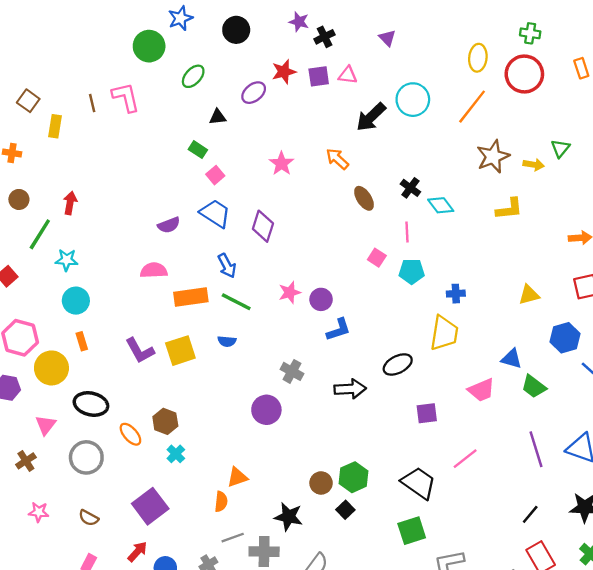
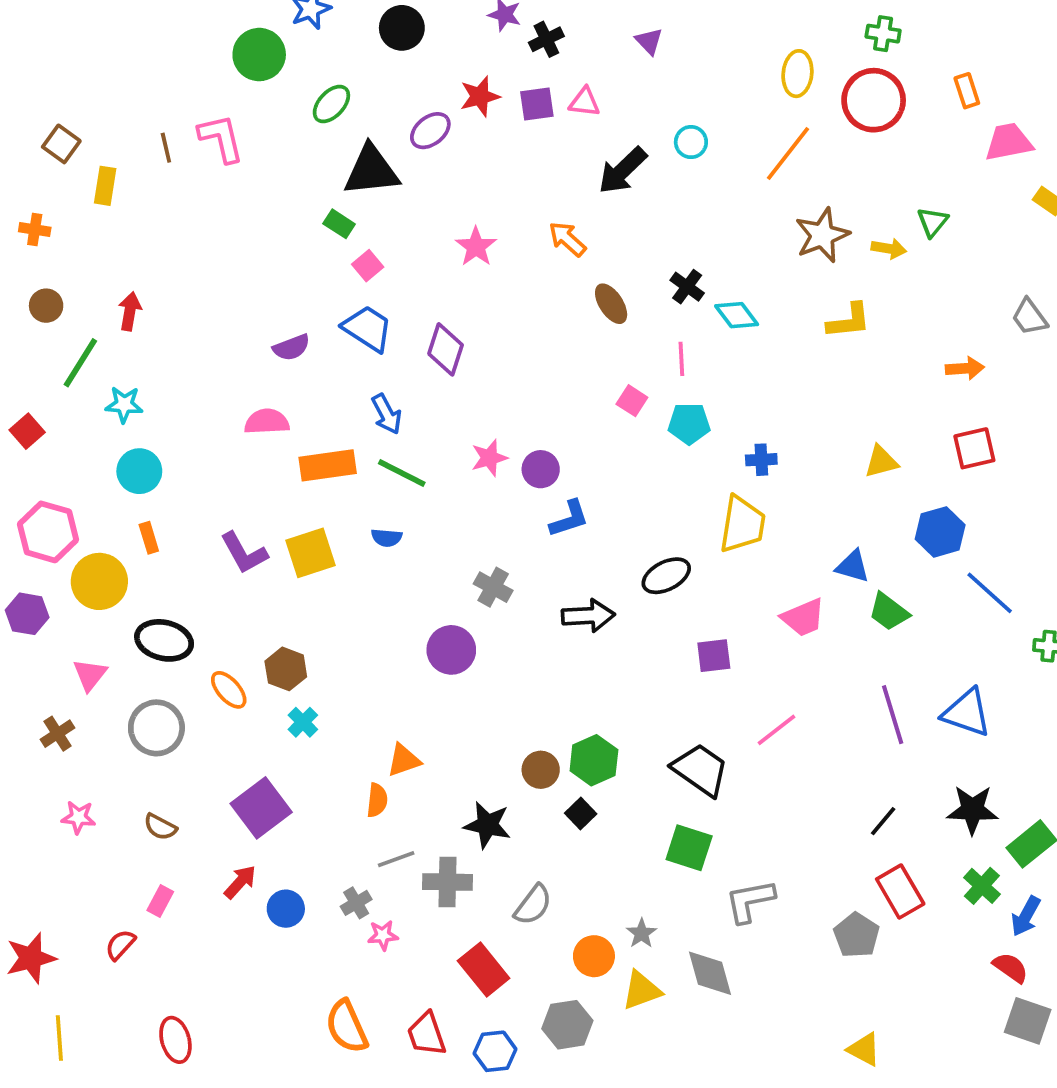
cyan circle: (413, 100) -> (691, 142), size x0.6
black triangle: (218, 117) -> (371, 171), size x2.0
green square: (412, 531) -> (689, 848), turned 36

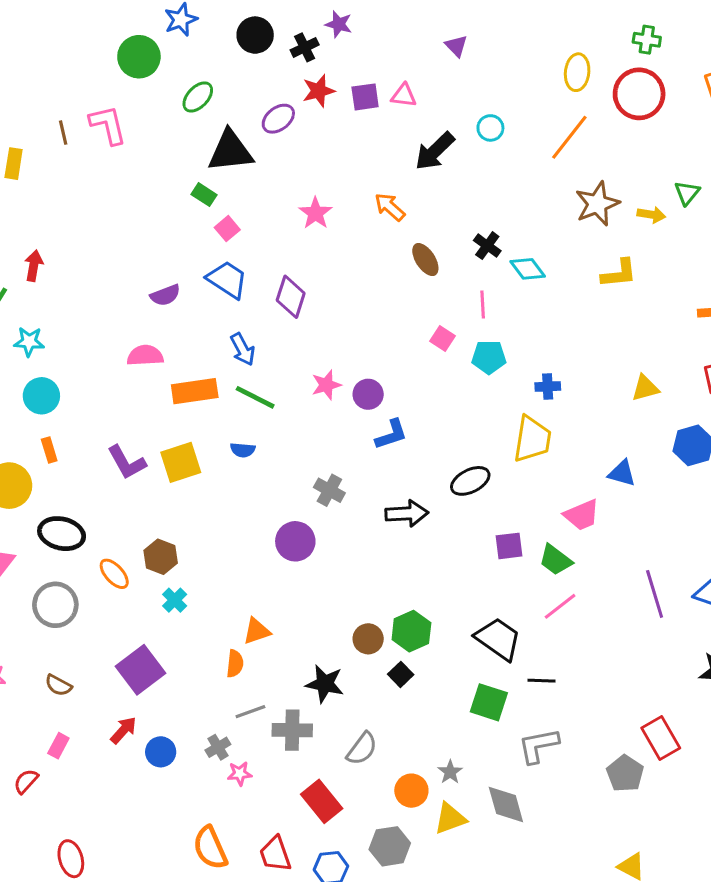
black cross: (546, 39) -> (305, 47), moved
green trapezoid: (889, 612) -> (555, 560), moved
black line: (883, 821) -> (542, 681), moved, turned 52

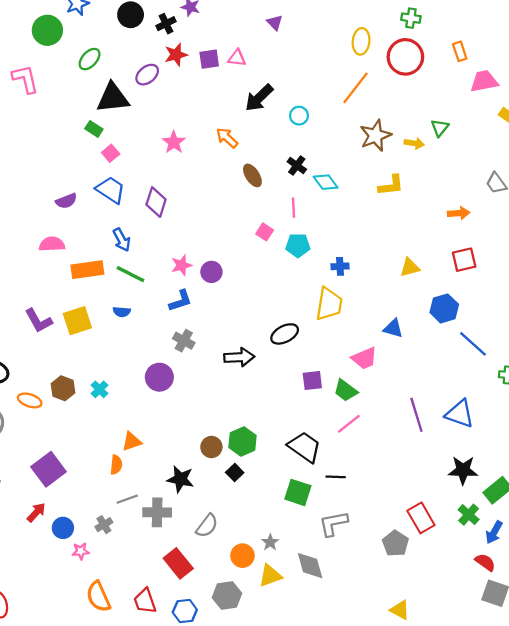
cyan circle: (490, 128) -> (299, 116), moved
blue L-shape: (391, 434) -> (180, 301), moved
orange ellipse: (114, 574) -> (30, 400), turned -30
cyan cross: (175, 600) -> (100, 389), moved
pink star: (240, 774) -> (81, 551), moved

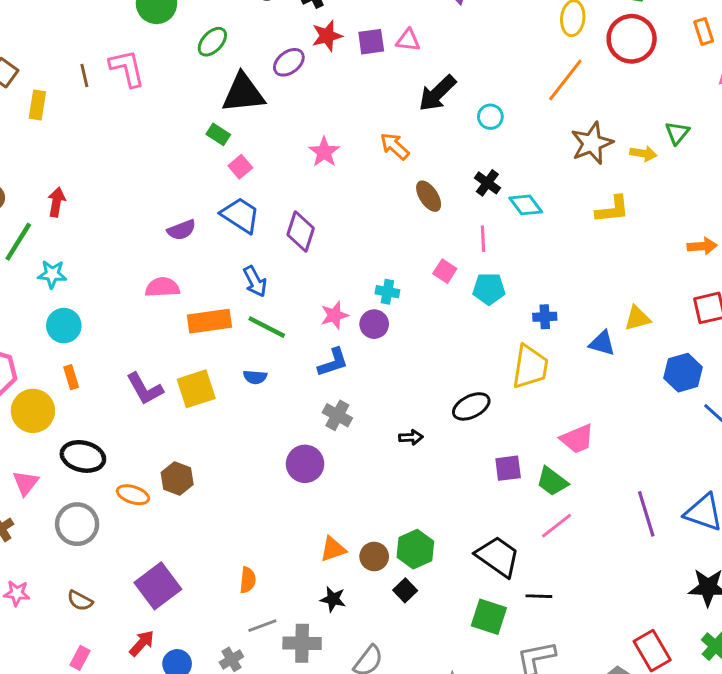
blue triangle: (393, 328) -> (602, 343), moved
black arrow: (239, 357) -> (411, 437), size x0.6
cyan cross: (100, 389) -> (387, 292), moved, turned -35
orange triangle: (132, 441) -> (333, 549), moved
black star: (180, 479) -> (333, 599), size x0.7

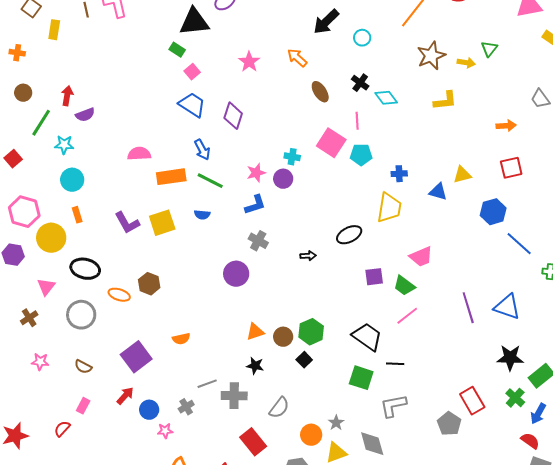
purple semicircle: (181, 230) -> (85, 115), moved
pink square: (445, 271) -> (331, 143), size x1.8
orange semicircle: (248, 580) -> (181, 339), moved, turned 72

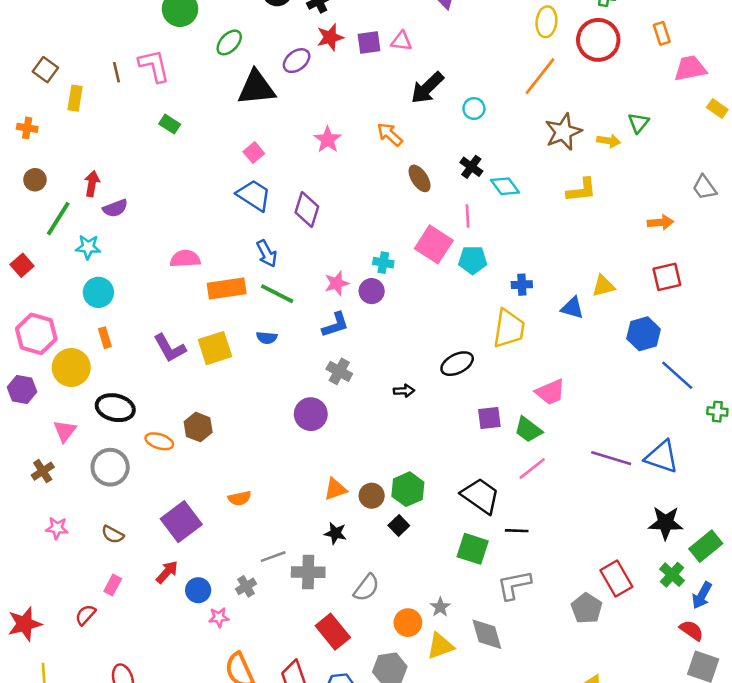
green rectangle: (177, 50) -> (170, 124), moved
purple line: (468, 308) -> (611, 458), turned -56

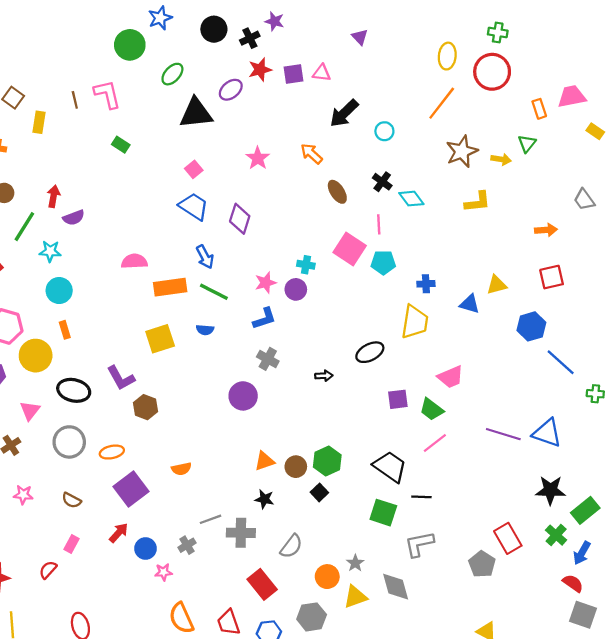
orange rectangle: (662, 33) -> (539, 109), moved
purple L-shape: (170, 348) -> (121, 378), moved
orange ellipse: (159, 441) -> (112, 452), moved, turned -30

